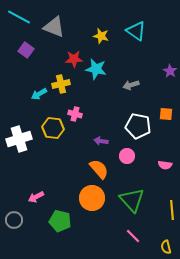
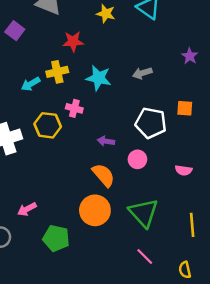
cyan star: (96, 69) -> (99, 78), moved

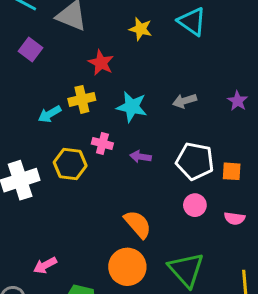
red star: (73, 42) -> (101, 63), turned 30
purple star: (190, 56) -> (237, 101), moved
orange square: (185, 108) -> (232, 171), moved
purple arrow: (106, 141) -> (141, 157), moved
pink circle: (137, 159) -> (195, 205), moved

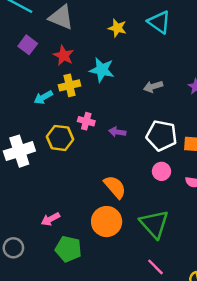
red star: (101, 63) -> (64, 56), moved
cyan star: (132, 107) -> (102, 70), moved
pink arrow: (45, 265) -> (50, 219), moved

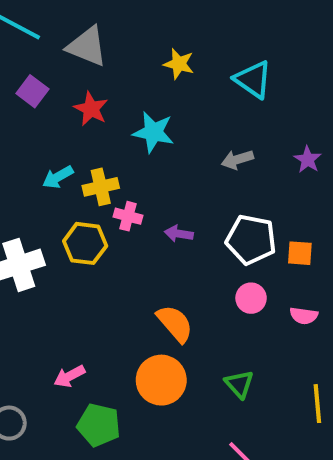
cyan triangle: (159, 22) -> (253, 80), moved
yellow cross: (70, 85) -> (101, 187), moved
green triangle: (154, 224) -> (239, 384), size x0.6

